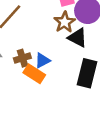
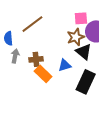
blue triangle: (42, 60) -> (65, 65), moved

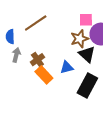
brown cross: (36, 59) -> (37, 60), turned -32

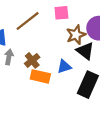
pink square: (86, 20) -> (61, 13), moved
orange rectangle: (44, 75) -> (40, 76), turned -30

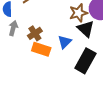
blue triangle: (64, 67) -> (65, 42), turned -32

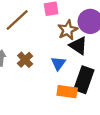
orange rectangle: (41, 49) -> (67, 92), moved

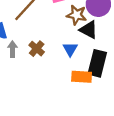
brown star: (68, 30) -> (77, 15), turned -30

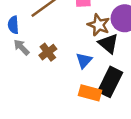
gray arrow: (12, 49) -> (22, 47), turned -56

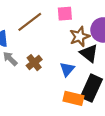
brown star: (99, 25) -> (80, 37), turned 30

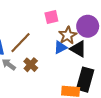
brown line: (30, 22) -> (20, 43), moved
blue triangle: (67, 69) -> (60, 47), moved, turned 32

